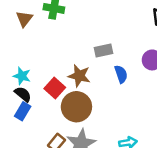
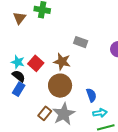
gray rectangle: (104, 51) -> (81, 42), turned 32
blue semicircle: (121, 74) -> (91, 95), moved
red square: (55, 88) -> (36, 63), moved

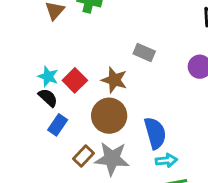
blue rectangle: (19, 89) -> (58, 125), moved
blue semicircle: (91, 95) -> (155, 133), size x1.5
gray star: (64, 114) -> (112, 159), turned 30

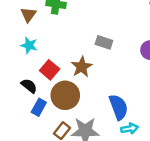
cyan star: (48, 76) -> (29, 45), moved
brown star: (114, 80) -> (82, 67), turned 30
brown circle: (109, 116) -> (65, 95), moved

